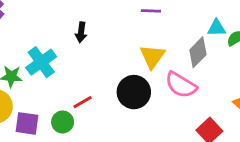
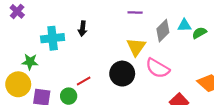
gray diamond: (198, 52) -> (163, 31), moved
cyan cross: (41, 62) -> (53, 38), moved, turned 30

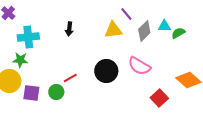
purple line: (135, 12) -> (126, 14), moved, turned 48
cyan cross: (53, 38) -> (28, 37), moved
yellow triangle: (136, 47) -> (113, 30), moved, turned 48

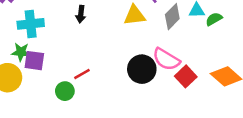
black circle: (106, 71) -> (142, 69), moved
purple square: (31, 93) -> (34, 61), moved
red square: (159, 98) -> (186, 76), moved

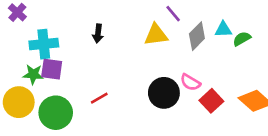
pink semicircle: (166, 59) -> (190, 82), size x0.7
purple square: (34, 61) -> (52, 69), moved
green circle: (65, 91) -> (56, 113), moved, size x1.6

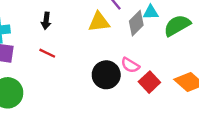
cyan triangle: (223, 30) -> (151, 12), moved
green semicircle: (242, 39) -> (177, 26), size x1.6
red line: (99, 98) -> (47, 53), moved, turned 56

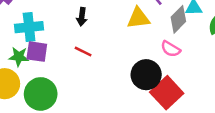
pink semicircle: (130, 65) -> (171, 49), moved
red square: (149, 82) -> (167, 93), moved, size x1.4

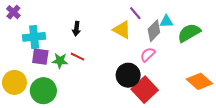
yellow triangle: (138, 18) -> (122, 30), turned 36
pink semicircle: (171, 49) -> (148, 54), turned 105
green star: (19, 57) -> (60, 61), moved

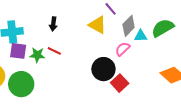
cyan triangle: (166, 21) -> (141, 36), moved
red square: (145, 90) -> (120, 83), size x0.7

